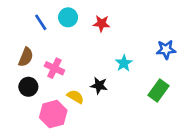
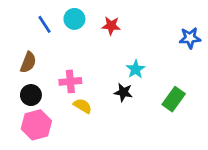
blue star: (166, 50) -> (190, 38), moved
pink cross: (54, 68) -> (70, 81), moved, turned -30
black star: (99, 86) -> (123, 92), moved
pink hexagon: (53, 114) -> (36, 125), moved

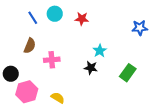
brown semicircle: (28, 62) -> (30, 46), moved
black circle: (31, 95) -> (11, 74), moved
yellow semicircle: (83, 106) -> (58, 98), moved

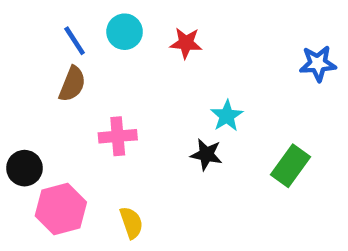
brown semicircle: (30, 46) -> (72, 84), moved
yellow semicircle: (58, 98) -> (131, 223), turned 40

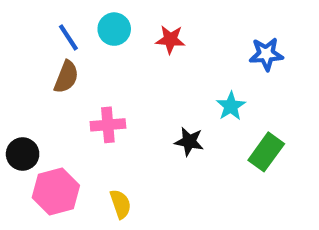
blue star: (318, 64) -> (266, 54), moved
cyan star: (227, 116) -> (231, 106), moved

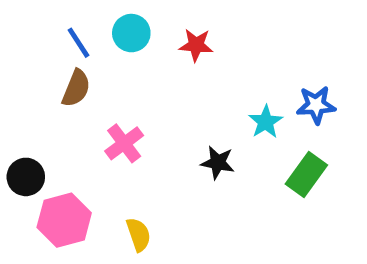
blue star: (266, 54) -> (316, 105), moved
pink cross: (108, 125) -> (124, 143), turned -32

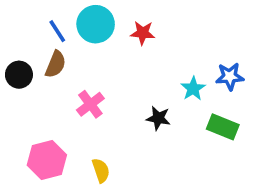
cyan circle: (131, 33) -> (96, 24), size x1.4
green rectangle: (306, 175) -> (223, 127), turned 76
black circle: (26, 177) -> (19, 75), moved

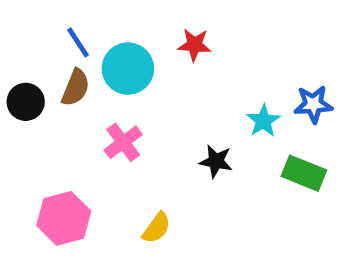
cyan circle: (96, 24) -> (128, 69), moved
yellow semicircle: (101, 170) -> (156, 228), moved, turned 55

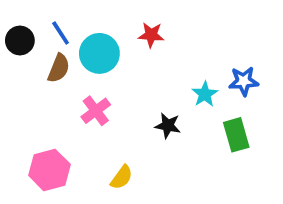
black circle: (26, 102) -> (20, 40), moved
green rectangle: (304, 173) -> (236, 135), turned 52

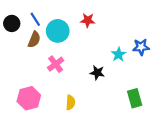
green rectangle: (236, 135) -> (135, 98), moved
yellow semicircle: (122, 177) -> (71, 103), turned -32

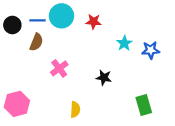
blue line: (35, 19) -> (38, 20), turned -56
cyan circle: (58, 31) -> (61, 16), moved
cyan star: (119, 54) -> (124, 43), moved
pink hexagon: (29, 98) -> (17, 104), moved

